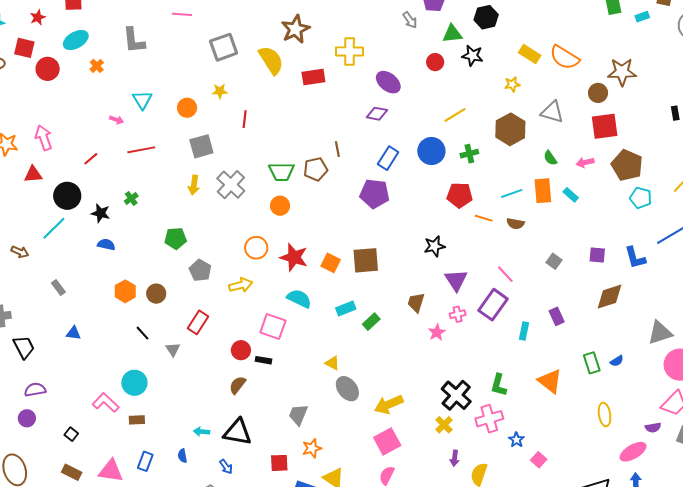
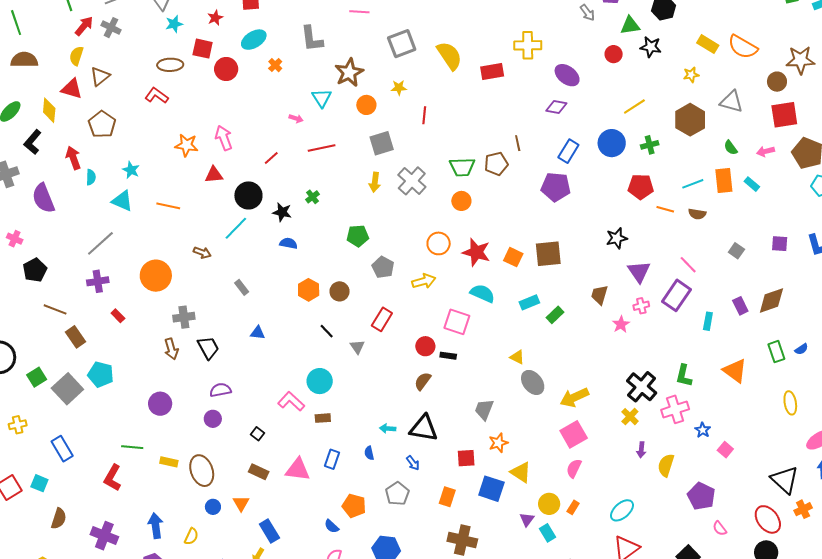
brown star: (295, 29) -> (349, 73), moved
brown diamond: (609, 297) -> (771, 300), moved

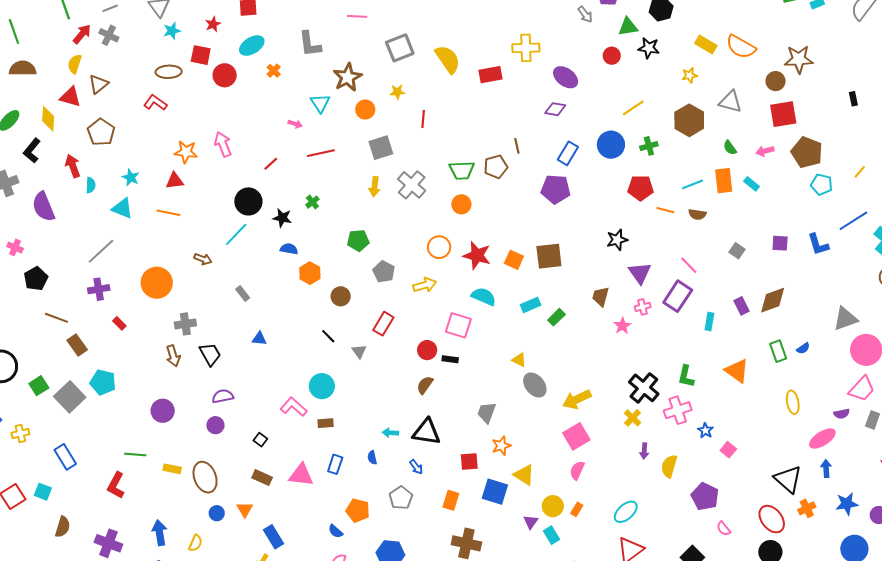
red triangle: (214, 175) -> (175, 181), moved
orange hexagon: (309, 290) -> (310, 273), moved

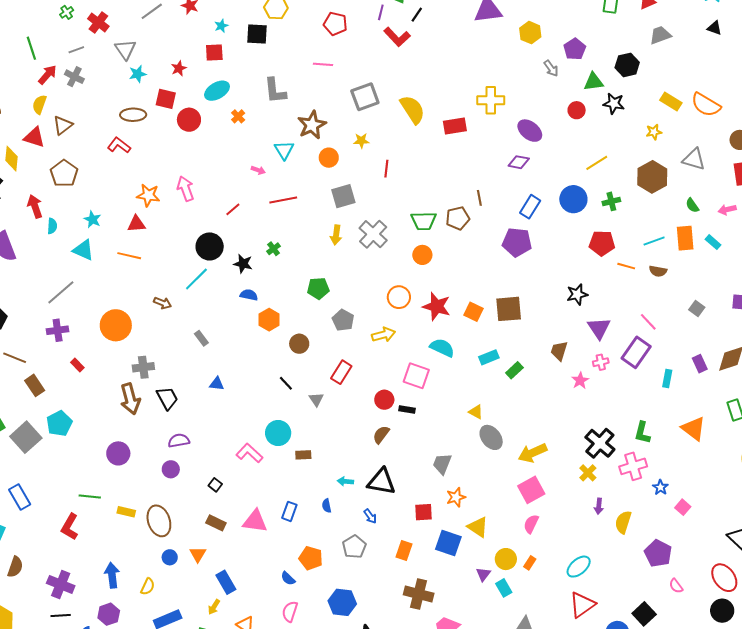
brown arrow: (173, 356) -> (130, 399), size x1.4
cyan pentagon: (103, 382) -> (59, 423), turned 30
brown rectangle: (326, 423) -> (303, 455), moved

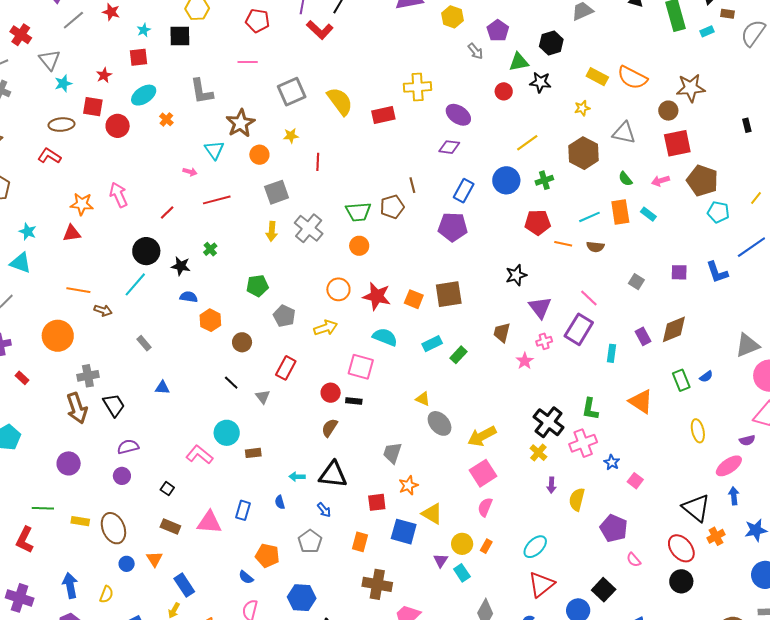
orange line: (129, 256) -> (78, 290), moved

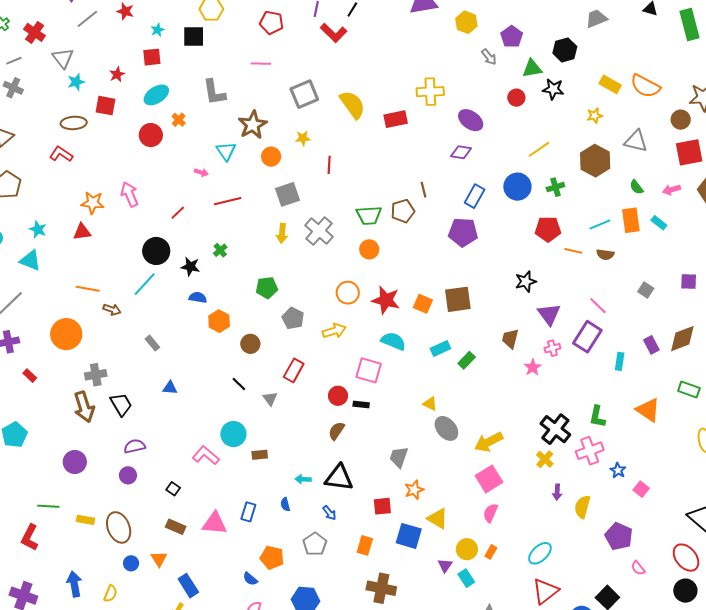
red circle: (118, 126) -> (151, 135), moved
green rectangle: (681, 380) -> (689, 389), turned -50

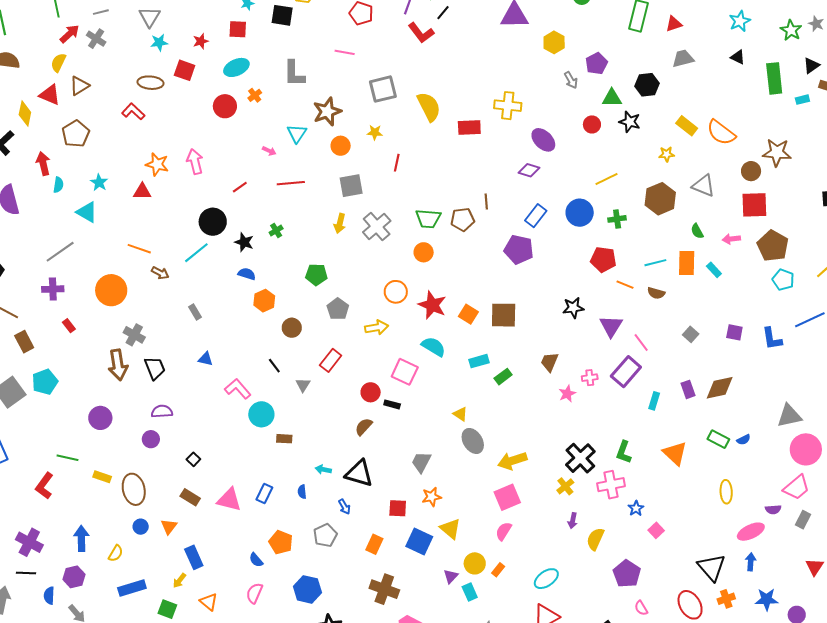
purple triangle: (549, 314) -> (611, 326), moved
gray cross: (96, 375) -> (134, 335), turned 30
pink L-shape: (206, 455) -> (238, 389), moved

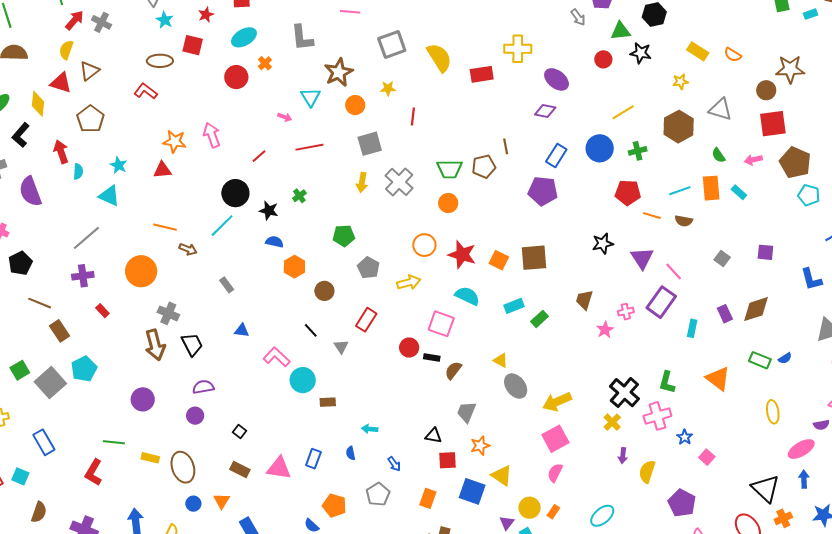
cyan star: (159, 42) -> (165, 20), turned -30
orange semicircle: (721, 133) -> (733, 55), size x0.6
blue L-shape: (772, 339) -> (811, 279), moved
brown semicircle: (364, 427) -> (453, 370), moved
black triangle: (359, 473) -> (433, 436), moved, size x0.6

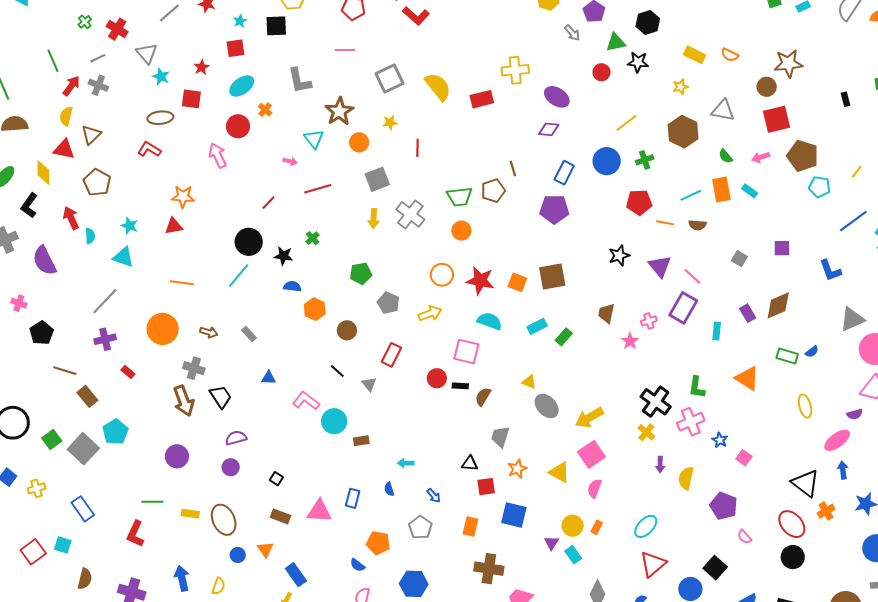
pink arrow: (212, 135) -> (218, 155), moved
brown arrow: (188, 249) -> (209, 332), moved
yellow triangle: (502, 476) -> (559, 472), moved

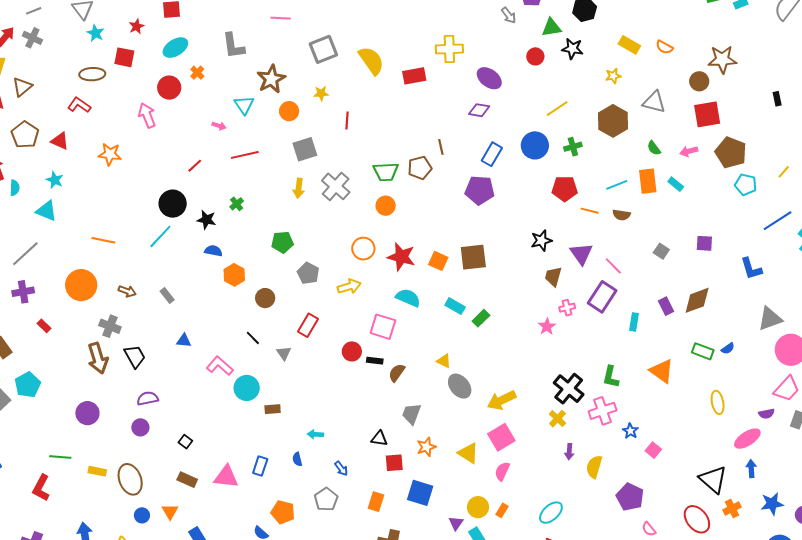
red triangle: (174, 226) -> (60, 141), moved, turned 30
brown trapezoid: (606, 313) -> (553, 277), moved
cyan rectangle: (537, 326) -> (455, 306), turned 54

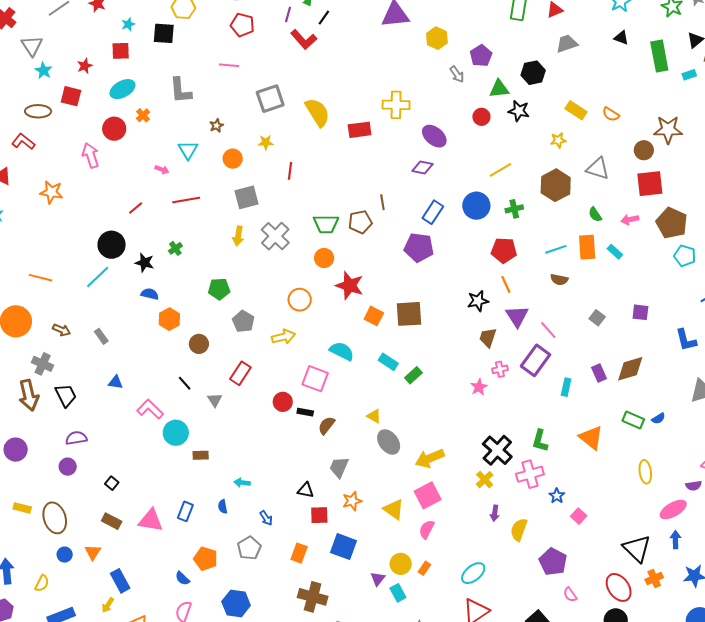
brown star: (271, 79) -> (217, 126), size x0.5
orange line: (590, 211) -> (506, 284), moved, turned 48
red star: (401, 257) -> (350, 285), moved

